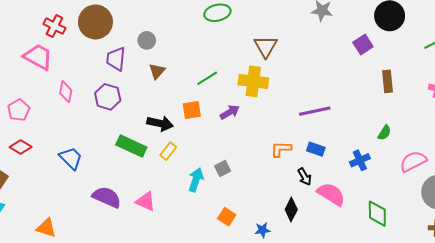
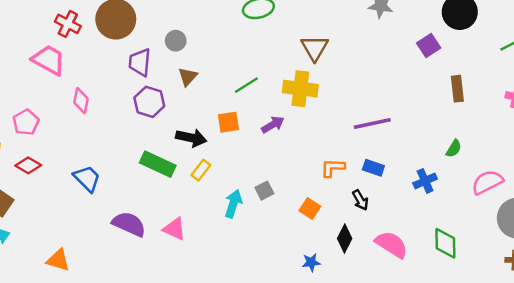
purple hexagon: (108, 97) -> (149, 102), moved
pink semicircle: (331, 194) -> (391, 244), moved
orange square: (227, 217) -> (310, 209), moved

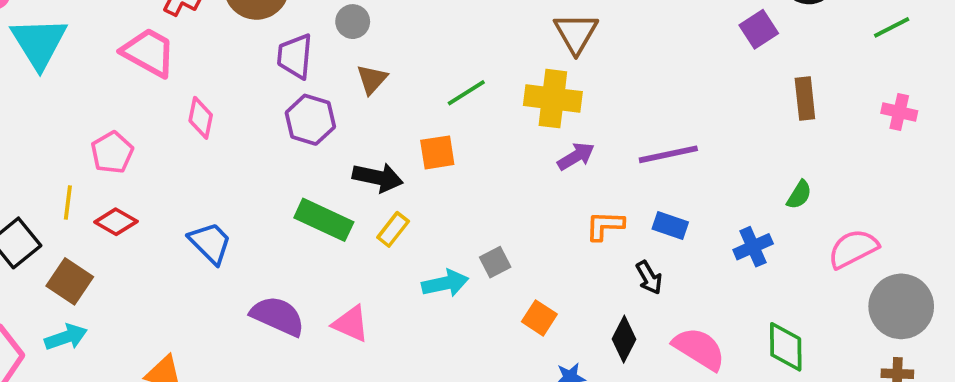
purple arrow: (273, 125) -> (576, 156), moved
cyan arrow: (233, 204) -> (445, 283), turned 60
orange square: (310, 209) -> (539, 318), moved

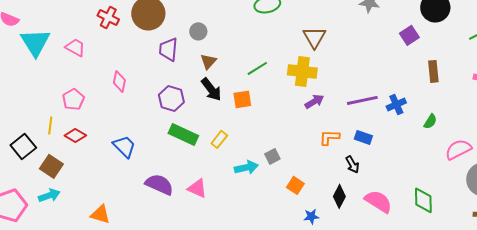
pink trapezoid: (149, 52) -> (75, 47), moved, size x0.7
purple hexagon: (310, 120) -> (171, 98), moved
black arrow: (378, 177) -> (211, 89), moved, turned 40
blue cross: (753, 247) -> (396, 104), moved

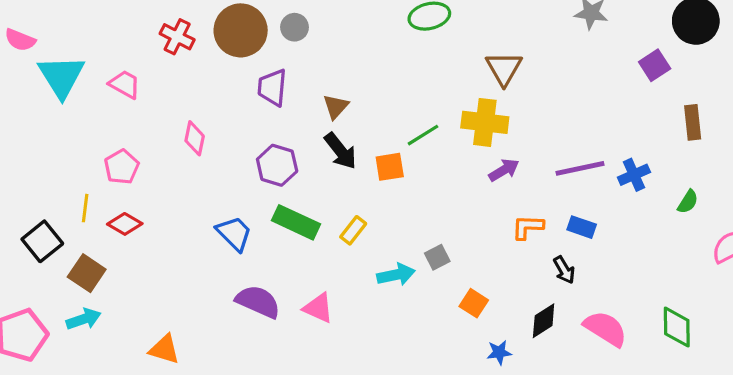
gray circle: (198, 31) -> (295, 27), moved
green line: (257, 68) -> (423, 135), moved
blue trapezoid: (124, 146) -> (234, 233), moved
black diamond: (339, 196) -> (544, 321), turned 30

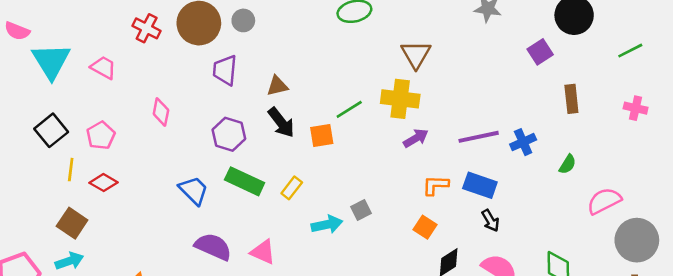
brown triangle: (336, 107) -> (277, 86), turned 35
blue rectangle: (582, 227) -> (480, 185), size x1.4
black square: (42, 241) -> (51, 130), moved
black arrow: (564, 270) -> (490, 221), moved
orange square: (474, 303) -> (425, 227), moved

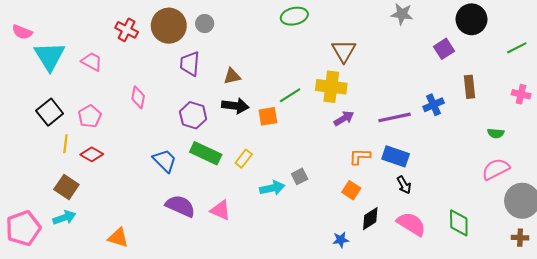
black arrow: (281, 122) -> (235, 106), turned -45
blue cross: (523, 142) -> (434, 105), moved
green semicircle: (568, 164) -> (496, 133), moved, turned 63

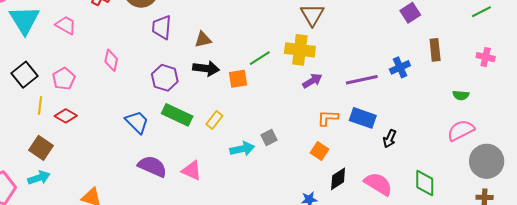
black arrow: (404, 185) -> (390, 139), moved, turned 54

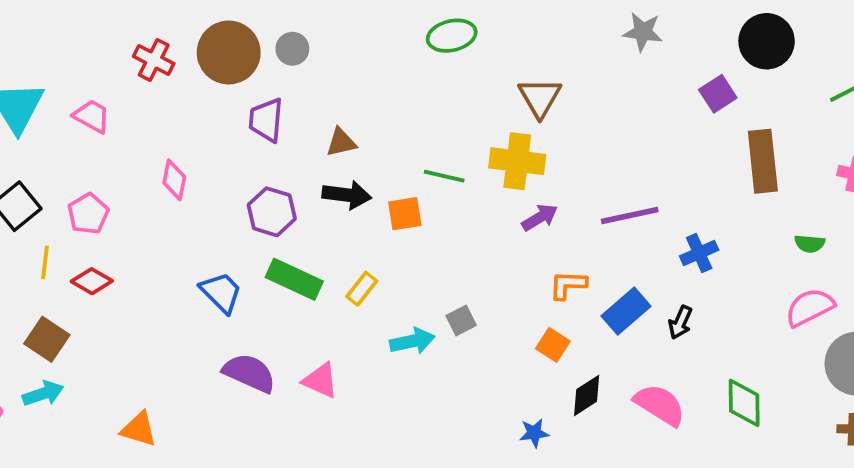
brown rectangle: (435, 50) -> (763, 161), size x1.5
green line: (260, 58) -> (444, 176), turned 45
blue cross: (400, 67) -> (699, 253), moved
blue rectangle: (363, 118) -> (626, 311), moved, turned -60

